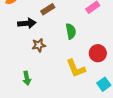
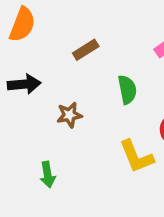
black arrow: (27, 23) -> (24, 84), moved

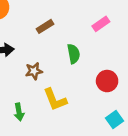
yellow L-shape: (136, 157) -> (55, 100), moved

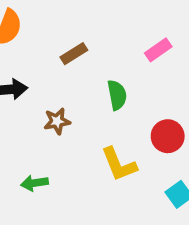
yellow L-shape: (55, 100) -> (119, 164), moved
green arrow: (19, 112) -> (34, 183), turned 91

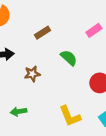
green semicircle: (117, 95) -> (69, 58), turned -36
yellow L-shape: (119, 164) -> (70, 116), moved

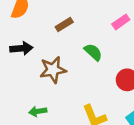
brown star: (32, 74) -> (53, 70), size x1.5

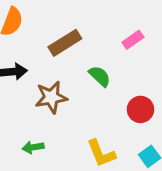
brown rectangle: (64, 24) -> (65, 43), size x1.5

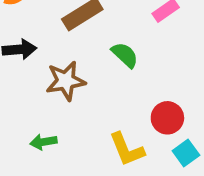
red circle: (140, 109) -> (167, 118), moved

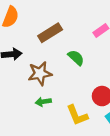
green arrow: (43, 142) -> (43, 102), moved

